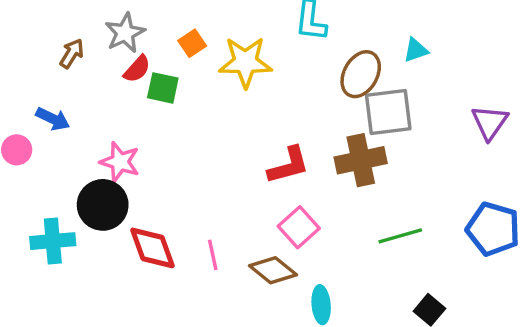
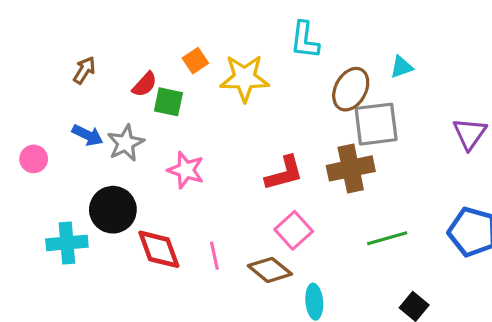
gray star: (125, 33) -> (126, 143), moved
blue arrow: (53, 119) -> (88, 135), moved
pink star: (120, 162) -> (186, 170), moved

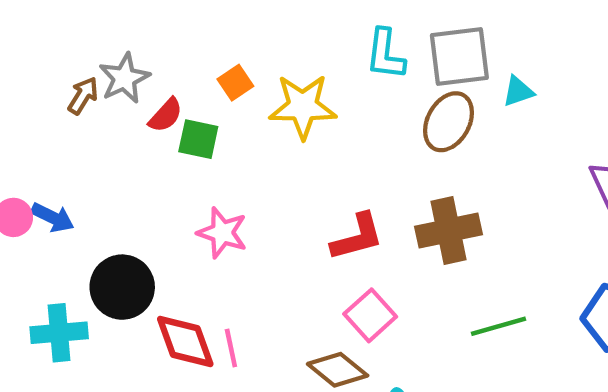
gray square: (376, 124) -> (459, 56), moved
blue arrow: (88, 135) -> (53, 217), moved
gray star: (126, 143) -> (124, 78), moved
pink line: (214, 256) -> (231, 348), moved

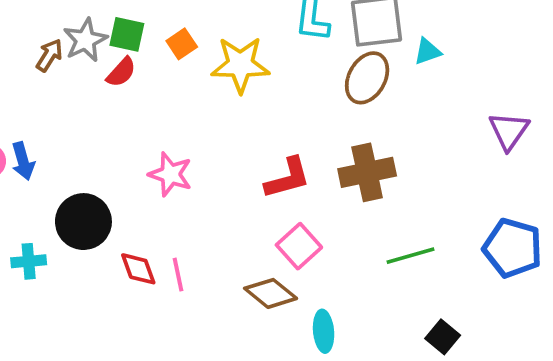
green square: (198, 139) -> (127, 34), moved
blue arrow: (53, 217) -> (23, 161), turned 48
cyan cross: (59, 333) -> (29, 261), size x0.7
red diamond: (185, 341) -> (138, 269), size x0.7

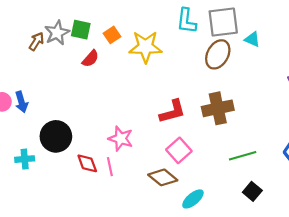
cyan triangle: (428, 51) -> (252, 39), turned 42
red semicircle: (121, 72) -> (90, 59), moved
pink star: (170, 174) -> (121, 139), moved
cyan ellipse: (324, 331) -> (193, 199), turned 55
black square: (443, 337) -> (252, 191), moved

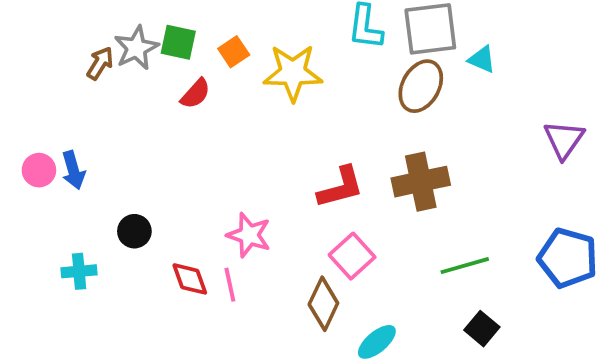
black circle: (56, 136) -> (134, 231), size x0.6
brown diamond: (163, 177) -> (323, 304), turned 76

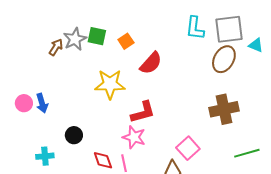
yellow star: (293, 73) -> (110, 84), moved
red semicircle: (195, 94) -> (151, 63), moved, size x1.4
red L-shape: (341, 187) -> (143, 112), moved

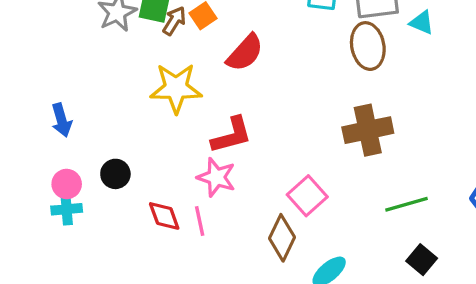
brown arrow: (56, 47) -> (174, 21), moved
brown ellipse: (224, 59) -> (368, 46), turned -40
pink circle: (24, 103) -> (67, 184), moved

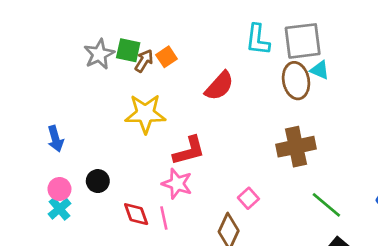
cyan triangle: (422, 22) -> (320, 70), moved
red semicircle: (245, 53) -> (219, 86), moved
pink square: (307, 196) -> (248, 198), size x0.7
green line: (407, 204) -> (326, 205), turned 56
cyan cross: (67, 209) -> (59, 209), turned -35

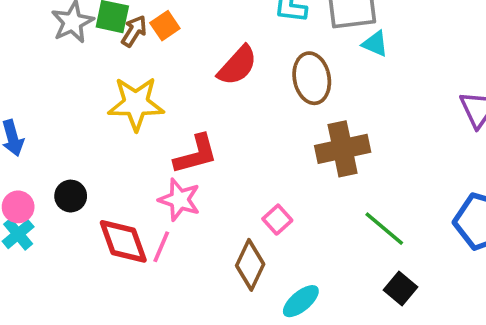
brown ellipse: (296, 81) -> (312, 78), moved
red diamond: (136, 214) -> (123, 241), size x1.4
pink line: (164, 218) -> (161, 247), turned 35

